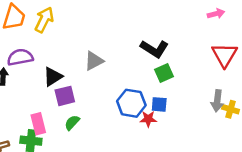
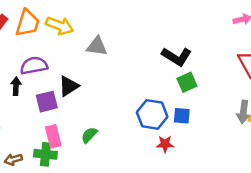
yellow arrow: (44, 20) -> (60, 26), turned 85
gray triangle: (94, 61) -> (97, 46), moved, turned 35
purple square: (65, 96) -> (47, 102), moved
red star: (148, 119) -> (165, 144), moved

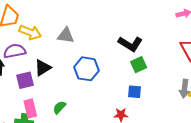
yellow arrow: (60, 26) -> (30, 32), moved
blue hexagon: (152, 114) -> (87, 69), moved

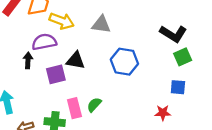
black triangle: (43, 68) -> (76, 60), turned 42
pink rectangle: (30, 108) -> (74, 108), moved

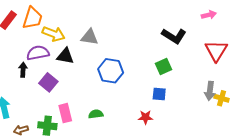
black L-shape: (173, 34) -> (174, 36), moved
black triangle: (76, 60) -> (65, 56), moved
purple square: (56, 74) -> (48, 82), turned -36
green semicircle: (94, 105) -> (96, 114), moved, turned 40

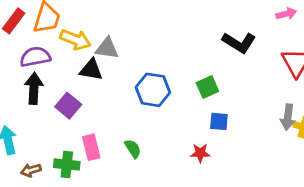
gray triangle: (90, 37) -> (107, 48), moved
purple semicircle: (38, 53) -> (35, 57), moved
green square: (163, 67) -> (207, 87), moved
black arrow: (23, 70) -> (34, 88), size x1.5
green semicircle: (96, 114) -> (133, 149), turned 64

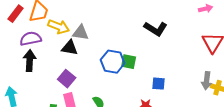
black L-shape: (239, 42) -> (156, 29), moved
green square: (207, 87) -> (129, 62), moved, turned 35
purple square: (68, 106) -> (67, 79), moved

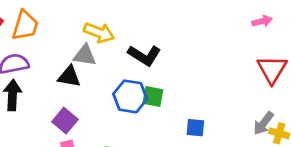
yellow arrow: (59, 27) -> (99, 33), moved
black L-shape: (156, 29) -> (144, 55), moved
gray arrow: (207, 81) -> (264, 123), turned 30

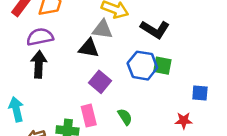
purple square: (65, 121) -> (100, 82), moved

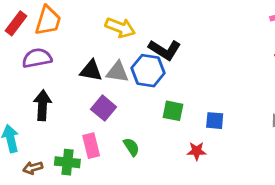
gray triangle: (102, 29) -> (117, 72), moved
black arrow: (39, 64) -> (42, 105), moved
blue hexagon: (142, 66) -> (148, 71), moved
green square: (162, 66) -> (173, 111), moved

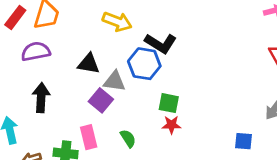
gray triangle: (117, 72) -> (114, 81), moved
blue square: (215, 121) -> (243, 141), moved
red star: (197, 151) -> (171, 125), moved

